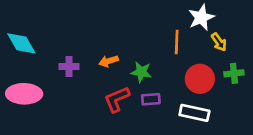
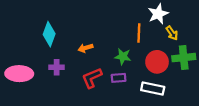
cyan diamond: (21, 43) -> (49, 34), moved, turned 50
purple cross: (69, 67) -> (57, 67), moved
green star: (141, 72) -> (123, 57), moved
green cross: (234, 73) -> (184, 58), size x1.5

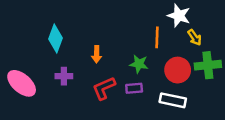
white star: (158, 14) -> (179, 16), turned -30
orange arrow: (85, 48) -> (97, 54), turned -72
pink ellipse: (19, 74) -> (22, 83), turned 40

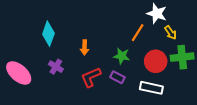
orange line: (157, 37) -> (138, 33), turned 30
purple cross: (64, 76) -> (56, 67), turned 32
purple rectangle: (134, 88) -> (117, 77), turned 32

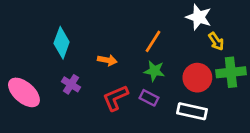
orange line: (138, 33) -> (153, 41), moved
orange arrow: (85, 47) -> (107, 60), turned -80

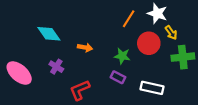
orange line: (153, 41) -> (129, 19), moved
cyan diamond: (62, 43) -> (49, 34), turned -55
red circle: (197, 78) -> (149, 43), moved
red L-shape: (115, 98) -> (80, 90), moved

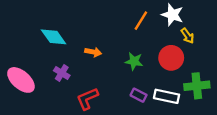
red circle: (149, 43) -> (171, 58), moved
green cross: (183, 57) -> (197, 86), moved
purple rectangle: (118, 77) -> (139, 95), moved

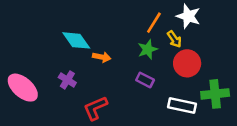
yellow arrow: (188, 36) -> (174, 39), moved
cyan diamond: (54, 37) -> (76, 40), moved
green star: (134, 61) -> (148, 49), moved, turned -30
purple rectangle: (139, 95) -> (145, 80), moved

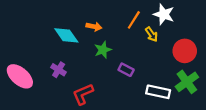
green star: (148, 49) -> (103, 50), moved
orange arrow: (102, 57) -> (94, 27), moved
red circle: (187, 63) -> (185, 51), moved
green cross: (215, 94) -> (187, 82), turned -30

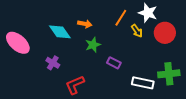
red circle: (185, 51) -> (165, 33), moved
pink ellipse: (20, 76) -> (18, 43), moved
green cross: (187, 82) -> (169, 74), turned 30

